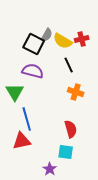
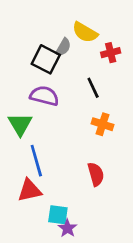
yellow semicircle: (63, 41) -> (85, 32), moved
cyan square: (66, 152) -> (58, 215), moved

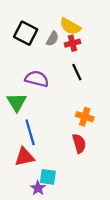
red cross: (111, 53) -> (72, 43), moved
black square: (46, 59) -> (26, 33), moved
orange cross: (103, 124) -> (85, 117), moved
purple star: (67, 228) -> (38, 188), moved

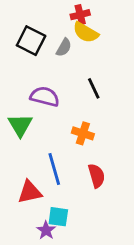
red cross: (72, 43) -> (80, 15), moved
orange cross: (85, 117) -> (83, 133), moved
blue line: (30, 132) -> (54, 169), moved

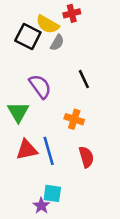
yellow semicircle: (86, 32) -> (47, 24), moved
purple semicircle: (45, 97) -> (40, 86), turned 40
red triangle: (30, 192) -> (27, 150), moved

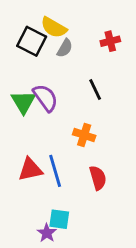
red cross: (72, 13) -> (110, 41), moved
green triangle: (18, 112) -> (23, 102), moved

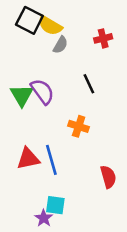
black square: (32, 41) -> (29, 20), moved
red semicircle: (98, 178) -> (108, 177), moved

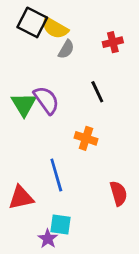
red triangle: (28, 159) -> (21, 198), moved

